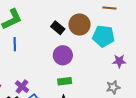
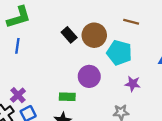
purple circle: (63, 55) -> (89, 76), moved

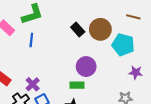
purple circle: (89, 76) -> (86, 67), moved

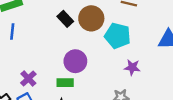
purple cross: (33, 84) -> (28, 79), moved

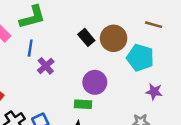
purple cross: (28, 79) -> (46, 66), moved

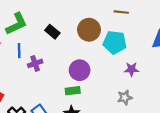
black rectangle: (86, 37) -> (52, 32), moved
purple cross: (46, 66) -> (35, 63), turned 32

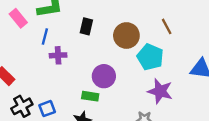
brown line: (121, 12) -> (167, 26), turned 40
black rectangle: (52, 32) -> (86, 26), turned 48
purple star: (132, 69) -> (160, 91), size x1.5

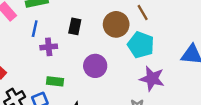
black rectangle: (86, 26) -> (75, 26), moved
brown line: (167, 26) -> (143, 12), moved
green rectangle: (90, 96) -> (55, 81), moved

